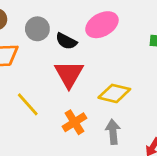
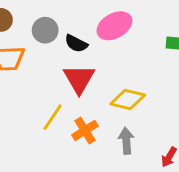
yellow line: (28, 104) -> (53, 117), moved, turned 76

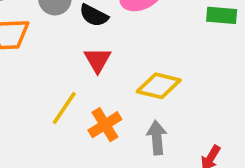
red triangle: (79, 79) -> (98, 60), size x0.7

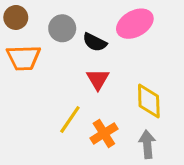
yellow diamond: (159, 86) -> (149, 101), turned 75

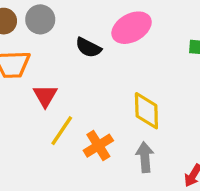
gray circle: (62, 28) -> (40, 19), moved
red triangle: (98, 79) -> (45, 96), moved

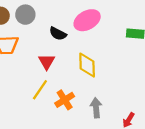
red triangle: (45, 96) -> (47, 62), moved
yellow diamond: (146, 111) -> (87, 65), moved

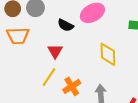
yellow diamond: (87, 65) -> (108, 54), moved

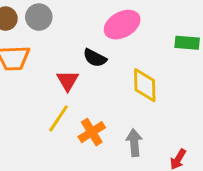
black semicircle: (66, 25) -> (95, 58), moved

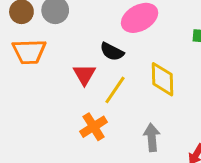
yellow line: (58, 118) -> (115, 90), moved
orange cross: (92, 132) -> (94, 127), moved

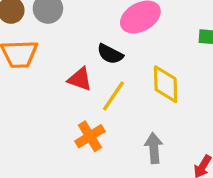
red triangle: (84, 75) -> (80, 79), turned -40

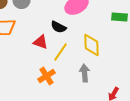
gray arrow: (154, 148) -> (84, 73), moved

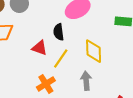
black semicircle: (58, 27) -> (59, 32), turned 56

